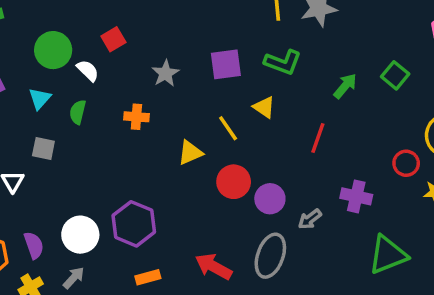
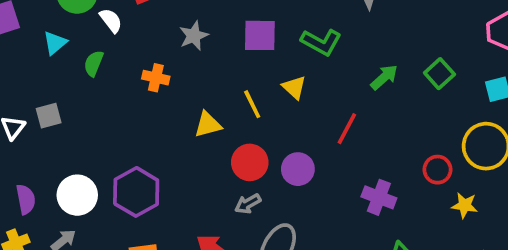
gray square: (43, 149) -> (49, 116), moved, turned -35
purple circle: (270, 199) -> (298, 169), moved
gray arrow: (310, 219) -> (248, 204), moved

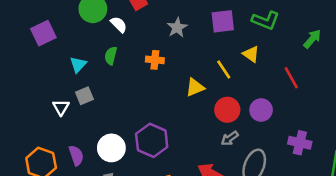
cyan triangle: (55, 43) -> (78, 65), moved
red line: (347, 129) -> (291, 78), turned -50
purple cross: (379, 197) -> (300, 143), moved

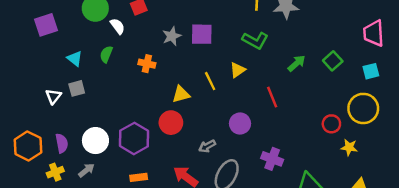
purple square: (223, 21) -> (202, 34), moved
yellow triangle: (251, 54) -> (238, 70), turned 42
cyan triangle: (78, 65) -> (75, 59), turned -42
red circle: (227, 110) -> (171, 123), moved

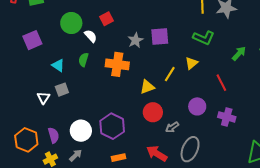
orange cross: (147, 64) -> (117, 64), size x1.6
yellow line: (210, 81) -> (170, 74), turned 63
red circle: (171, 123) -> (153, 112), moved
purple cross: (272, 159) -> (227, 117), moved

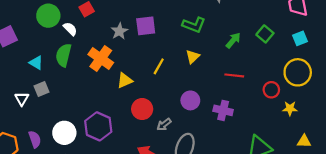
green semicircle: (83, 60) -> (64, 55), size x1.5
yellow triangle: (191, 63) -> (193, 57), moved
orange cross: (117, 64) -> (101, 59), turned 30
red line: (221, 83) -> (234, 75), moved, turned -54
yellow triangle: (147, 87) -> (125, 81), moved

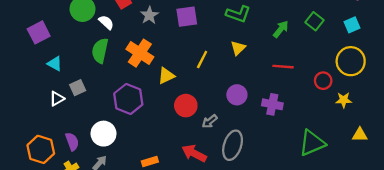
gray star: (119, 31) -> (149, 15), moved
cyan triangle: (36, 63) -> (55, 64), moved
white triangle: (22, 99) -> (57, 99), turned 32
purple hexagon: (98, 126) -> (128, 99), moved

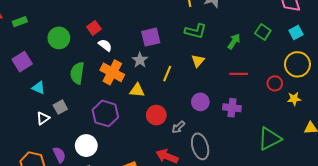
gray star: (149, 15) -> (140, 60), moved
white semicircle: (106, 22) -> (105, 45), moved
yellow triangle: (166, 76) -> (137, 90), turned 35
gray ellipse: (233, 145) -> (200, 146), turned -30

